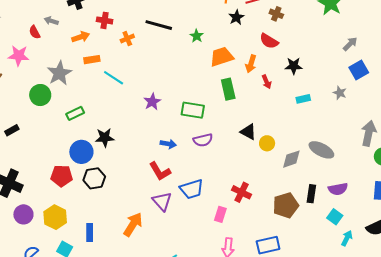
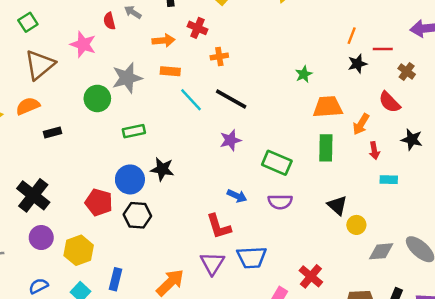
black line: (159, 25) -> (231, 99), moved
cyan rectangle: (303, 99) -> (389, 180), moved

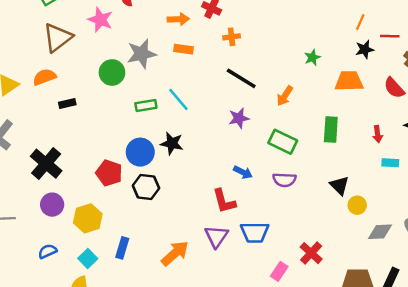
cyan line: (191, 100) -> (178, 99), moved
orange trapezoid: (328, 107) -> (349, 81), moved
orange arrow: (361, 124) -> (285, 96), moved

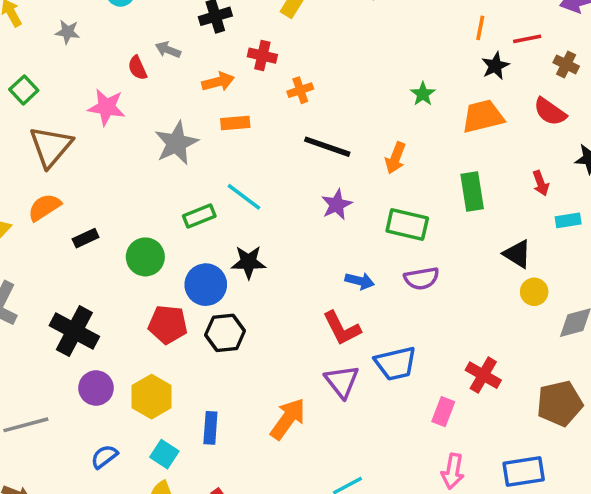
green circle: (112, 72) -> (145, 257), moved
black triangle: (339, 186) -> (517, 254), moved

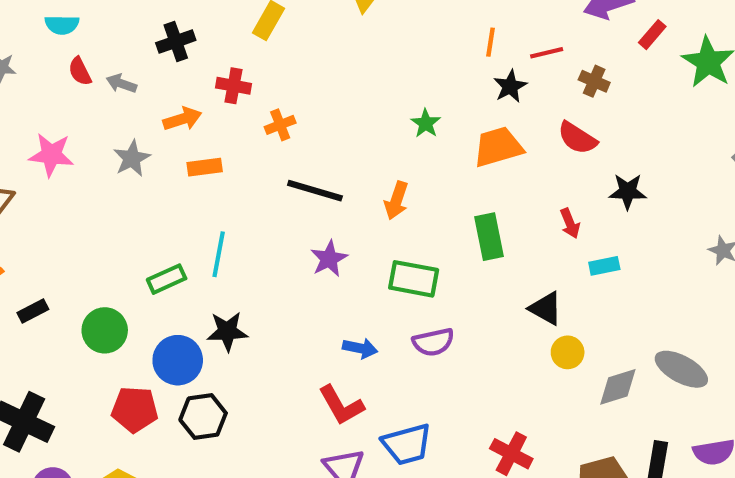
red semicircle: (137, 68) -> (80, 71), moved
gray star: (176, 143) -> (132, 158), moved, size x0.7
cyan line: (244, 197) -> (219, 254), turned 66

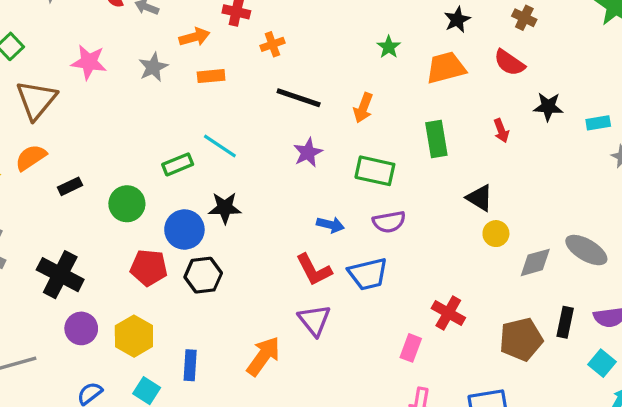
cyan line: (219, 254) -> (220, 146), turned -69
cyan rectangle: (604, 266) -> (598, 123), moved
blue trapezoid: (407, 444) -> (368, 274), moved

